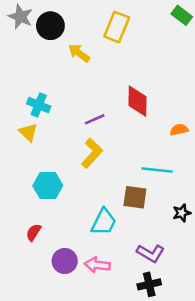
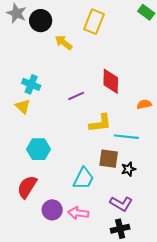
yellow L-shape: (92, 153) -> (100, 123), moved, turned 40
black star: (182, 213) -> (128, 169), moved
red semicircle: (34, 232) -> (27, 187), size x1.6

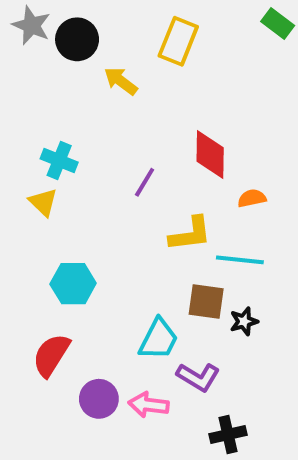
purple line: (76, 96) -> (145, 182), turned -35
orange semicircle: (144, 104) -> (252, 198), moved
purple L-shape: (121, 204) -> (198, 377), moved

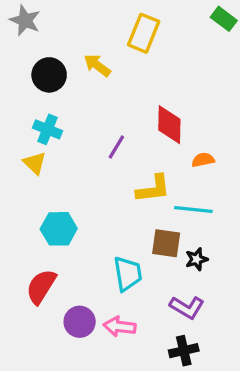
black circle: (77, 39) -> (49, 75), moved
cyan trapezoid: (158, 339) -> (128, 274), turned -36
purple L-shape: (198, 377) -> (187, 307), moved

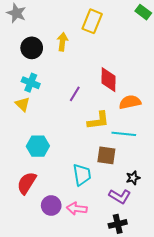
yellow arrow: (97, 65) -> (62, 42), turned 60
orange semicircle: (203, 160) -> (130, 102), size x1.5
black star: (197, 259) -> (133, 178), moved

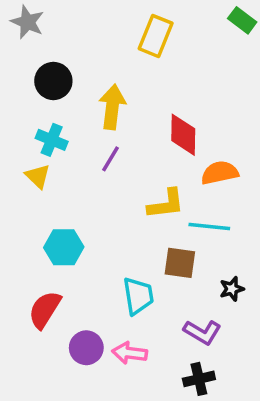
yellow arrow: (62, 42) -> (112, 107), moved, size x1.4
purple line: (75, 94) -> (111, 159), moved
black star: (133, 178) -> (232, 289), moved

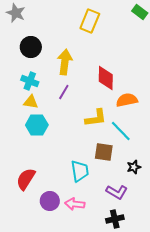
yellow triangle: (38, 176) -> (31, 102), moved, turned -35
cyan line: (209, 226) -> (121, 131), turned 40
cyan hexagon: (64, 247) -> (37, 125), moved

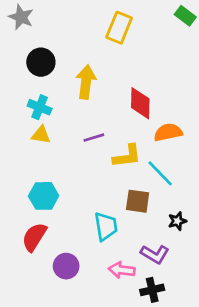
purple line: (64, 92) -> (94, 138), moved, turned 42
cyan hexagon: (37, 125) -> (44, 196), moved
pink arrow: (75, 204) -> (122, 270), moved

